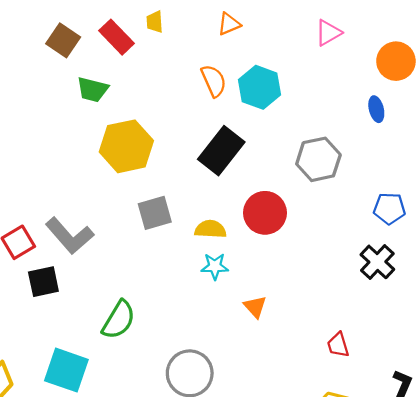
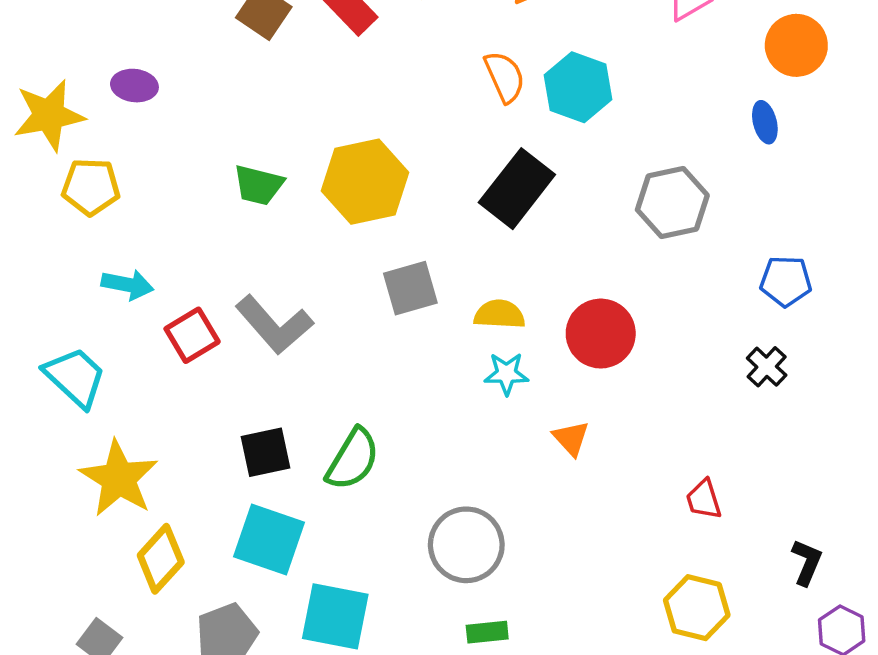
green trapezoid: (93, 90) -> (258, 185), moved
red circle: (265, 213) -> (601, 334), moved
black cross: (377, 262) -> (767, 367), size x0.7
black square: (43, 282) -> (265, 452), moved

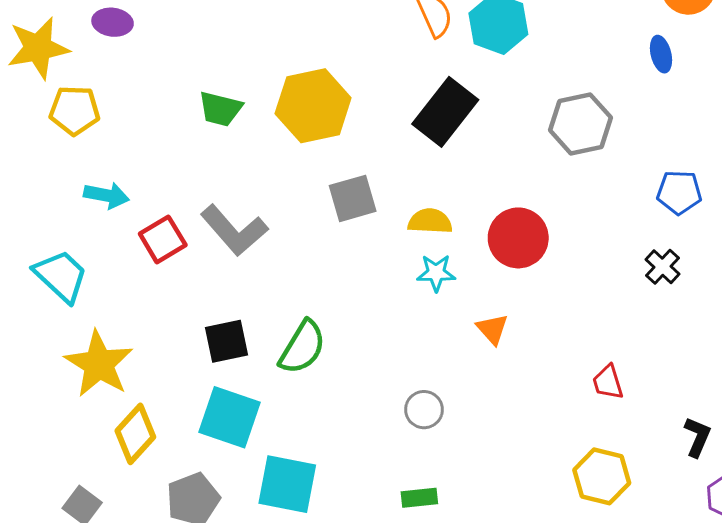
gray circle: (466, 545) -> (424, 410), moved, size x0.6

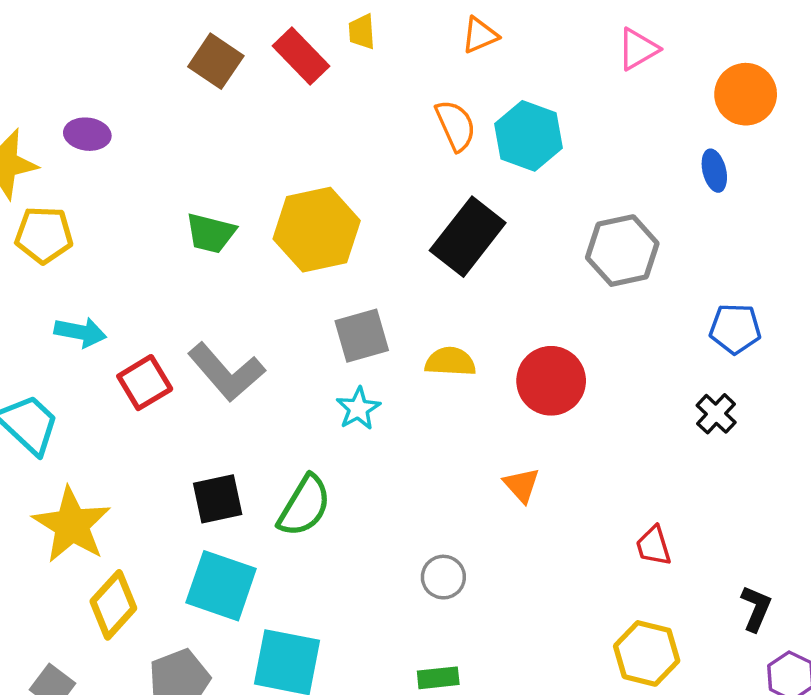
cyan star: (436, 273) -> (358, 409), moved, turned -30

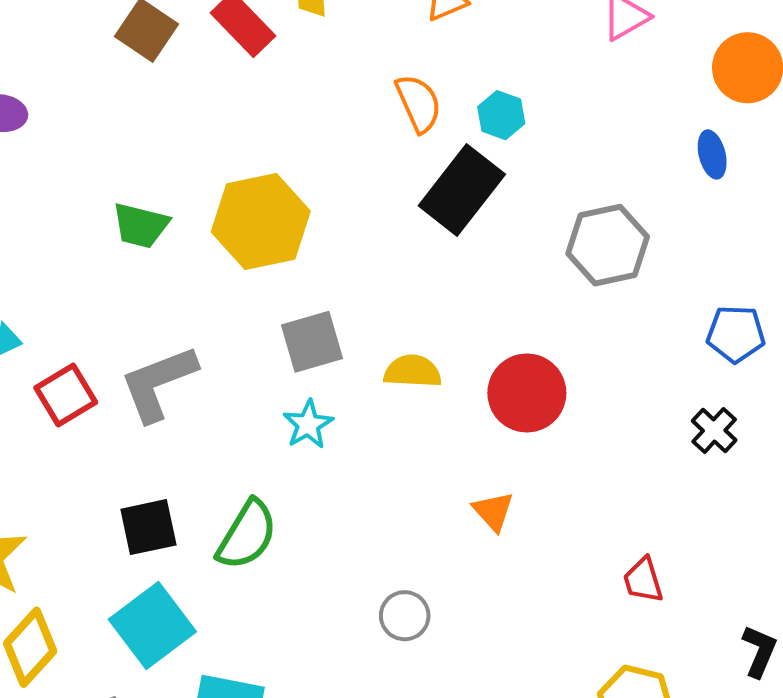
cyan hexagon: (528, 136) -> (501, 115), size x0.6
black rectangle: (468, 237) -> (462, 190), moved
gray L-shape: (226, 372) -> (158, 383), turned 110
cyan square: (221, 586) -> (152, 626), turned 34

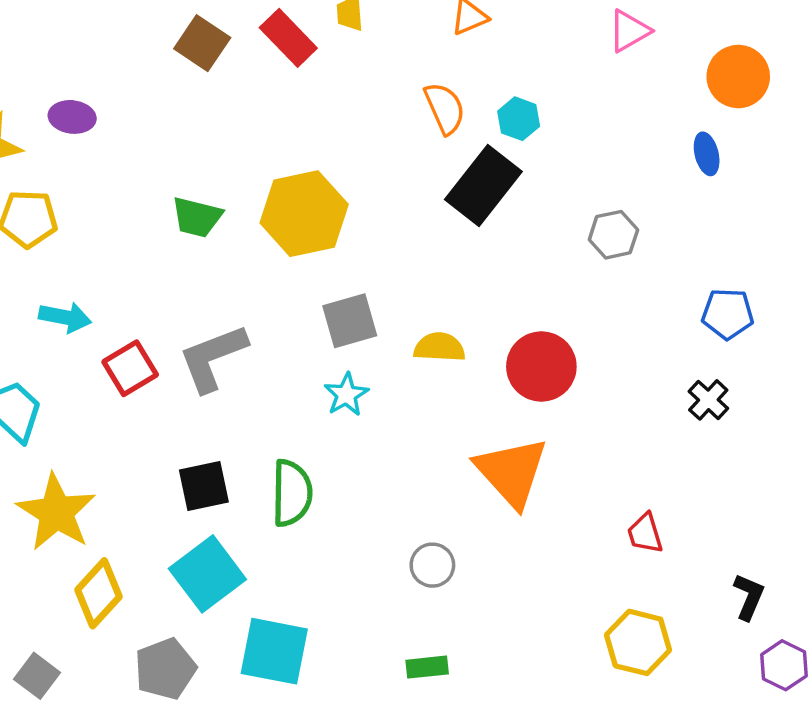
gray hexagon: (608, 245) -> (613, 235), size x0.7
orange triangle: (493, 511) -> (512, 472), size x2.0
green semicircle: (247, 535) -> (292, 493), turned -30

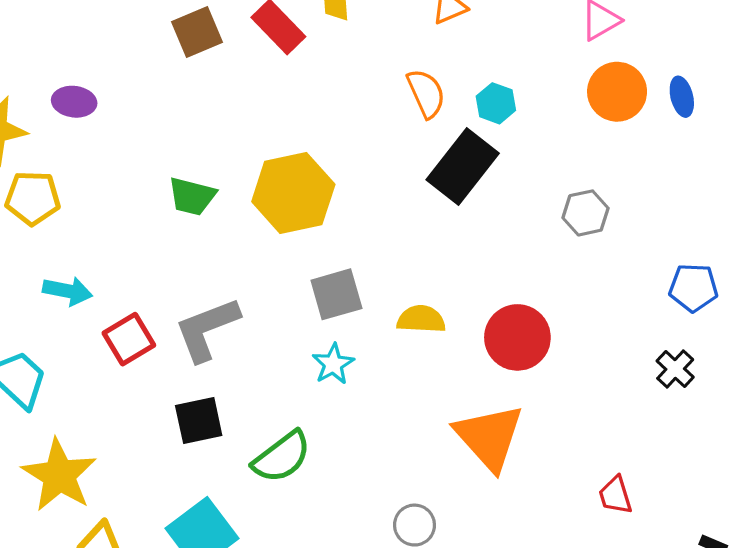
brown square: (202, 43) -> (197, 32), turned 33
orange circle: (738, 77) -> (617, 92), moved
blue ellipse: (707, 154) -> (682, 97), moved
black square: (204, 486) -> (199, 420), moved
green semicircle: (292, 493) -> (282, 457), turned 52

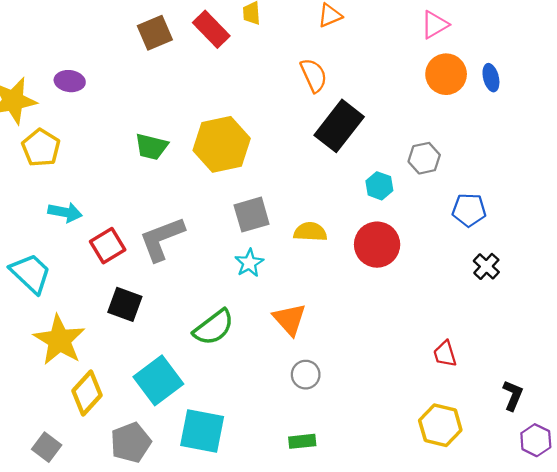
cyan hexagon: (496, 103) -> (379, 186), moved
yellow pentagon: (33, 198) -> (41, 148), turned 30
blue pentagon: (693, 288) -> (469, 210), moved
black square: (199, 420) -> (125, 304), moved, turned 32
orange triangle: (489, 437) -> (290, 319), moved, size x0.7

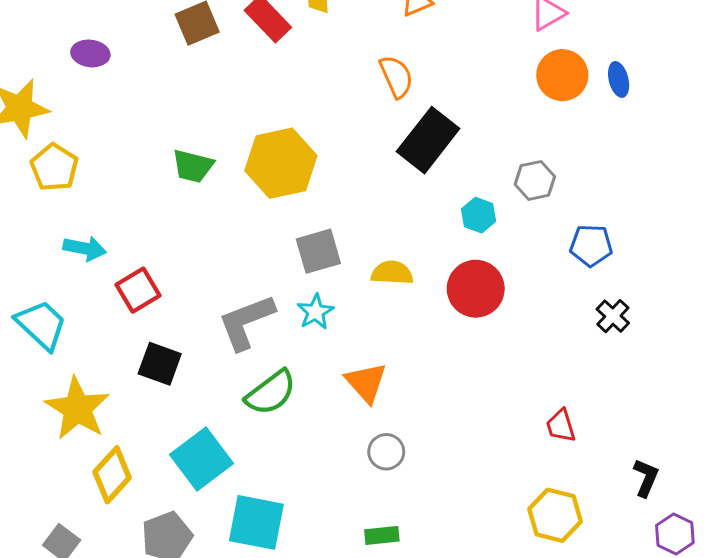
purple ellipse: (70, 81) -> (90, 53), moved
gray L-shape: (162, 239) -> (246, 322), moved

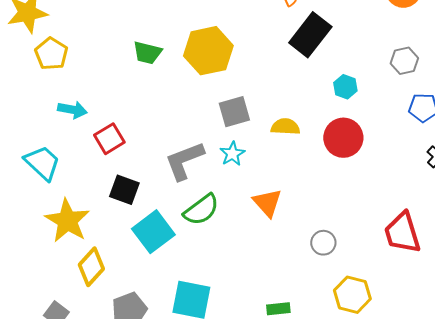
gray hexagon: (535, 180) -> (404, 61), moved
red trapezoid: (561, 426) -> (402, 233), size x1.8
gray circle: (386, 452) -> (323, 243), moved
cyan square: (202, 459) -> (153, 232), moved
yellow hexagon: (555, 515) -> (352, 295), moved

